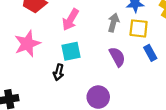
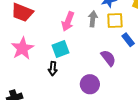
pink arrow: (70, 20) -> (68, 22), moved
purple semicircle: (117, 57) -> (108, 58), moved

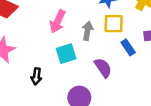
gray arrow: (93, 19) -> (87, 31), moved
cyan square: (61, 49) -> (66, 54), moved

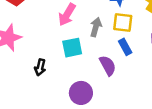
blue rectangle: (128, 47) -> (125, 47), moved

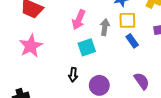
purple semicircle: (108, 66) -> (142, 81), moved
black arrow: (40, 67) -> (73, 75), moved

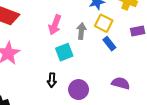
yellow square: (127, 20) -> (104, 23), turned 30
purple semicircle: (142, 81) -> (121, 83), turned -36

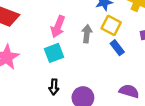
cyan square: (64, 52) -> (54, 53), moved

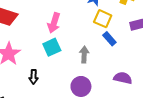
gray arrow: (87, 34) -> (84, 55), moved
black arrow: (54, 87) -> (34, 77), moved

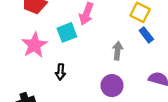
cyan square: (52, 47) -> (67, 32), moved

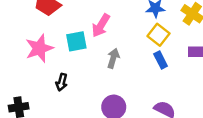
gray arrow: (118, 51) -> (113, 58), moved

